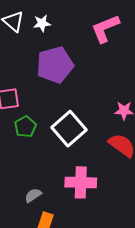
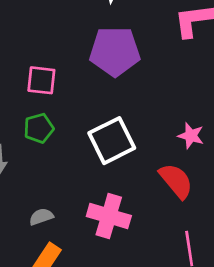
green pentagon: (25, 127) -> (39, 128), moved

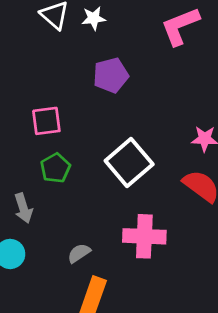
purple pentagon: (115, 51) -> (111, 75), size x0.7

